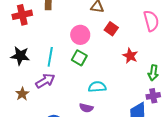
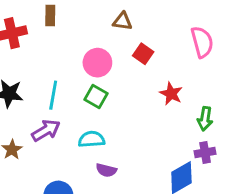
cyan semicircle: (97, 87) -> (92, 139), moved

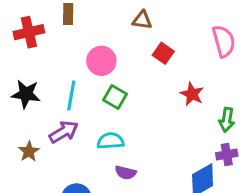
pink circle: (97, 63) -> (101, 61), moved

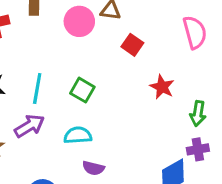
pink circle: (101, 61) -> (79, 21), moved

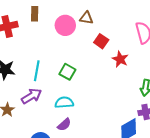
red star: (162, 87) -> (120, 59), moved
purple semicircle: (93, 168) -> (64, 125), moved, turned -56

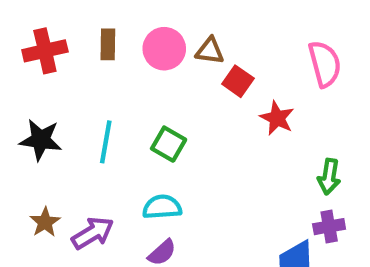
brown rectangle: (35, 14) -> (108, 44), moved
brown triangle: (86, 18) -> (210, 51), moved
purple arrow: (31, 96) -> (93, 233), moved

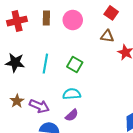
brown triangle: (210, 51) -> (107, 36), moved
red square: (238, 81) -> (111, 13), moved
purple arrow: (93, 233) -> (39, 106), turned 54

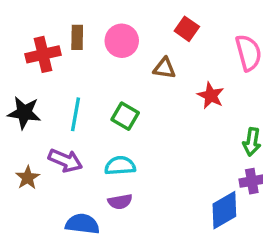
red cross: (17, 21) -> (43, 54), moved
brown triangle: (107, 36) -> (165, 68), moved
purple arrow: (39, 106) -> (65, 161), moved
purple semicircle: (72, 115) -> (120, 202), turned 32

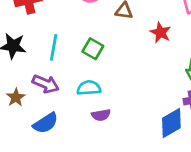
purple semicircle: (120, 202) -> (101, 115), moved
blue semicircle: (82, 224) -> (46, 123), moved, turned 140

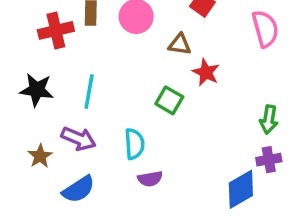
red star: (161, 32) -> (206, 72), moved
green square: (93, 49) -> (169, 100), moved
cyan semicircle: (89, 88) -> (134, 144), turned 90

